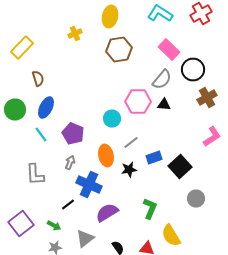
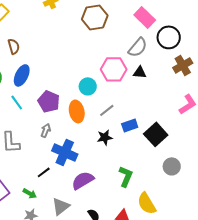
orange ellipse: (106, 156) -> (77, 111), moved

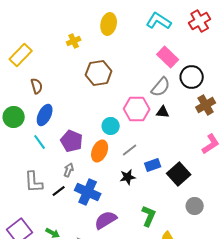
brown hexagon: (95, 17) -> (99, 73), moved
orange ellipse: (77, 111) -> (100, 151), turned 35
black line: (44, 172) -> (59, 191), moved

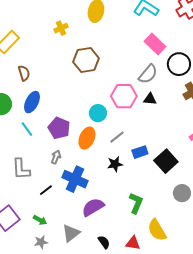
black line: (59, 191) -> (46, 190), moved

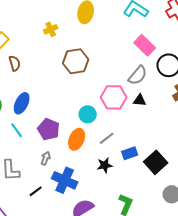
brown semicircle: (24, 73) -> (15, 63), moved

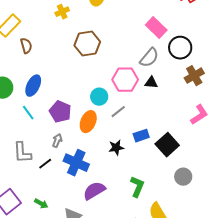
gray line: (107, 138) -> (118, 112), moved
black line: (36, 191) -> (45, 164), moved

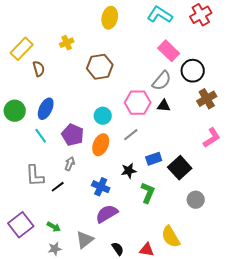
yellow cross: (62, 12) -> (67, 43), moved
cyan circle: (99, 97) -> (103, 116), moved
blue cross: (76, 163) -> (101, 187), moved, size x0.7
green L-shape: (137, 187) -> (148, 193), moved

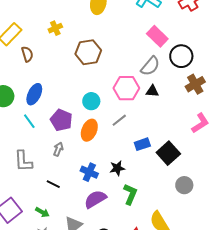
black star: (129, 171) -> (117, 168), moved
black line: (58, 187) -> (53, 184), moved, turned 64
green L-shape: (148, 193) -> (130, 194), moved

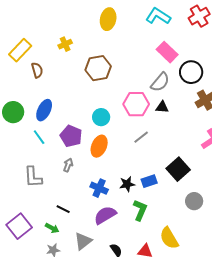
gray line: (119, 120) -> (141, 137), moved
blue rectangle: (142, 144) -> (149, 181), moved
black line: (53, 184) -> (63, 209), moved

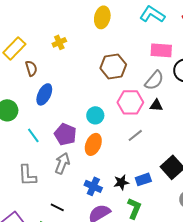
pink rectangle: (167, 52) -> (161, 50), turned -40
brown hexagon: (98, 68) -> (113, 66), moved
blue ellipse: (44, 110) -> (44, 94), moved
gray arrow: (68, 165) -> (62, 163), size x1.5

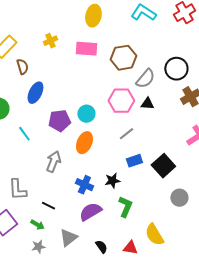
pink rectangle: (161, 50) -> (86, 49), moved
brown hexagon: (113, 66) -> (123, 58), moved
purple pentagon: (65, 134) -> (59, 121), moved, turned -30
gray L-shape: (27, 175) -> (17, 190), moved
blue rectangle: (143, 179) -> (134, 161), moved

